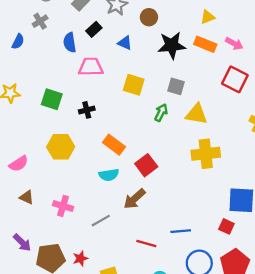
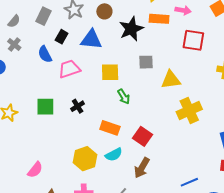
blue triangle: (125, 43) -> (91, 40), size x1.6
green arrow: (161, 113) -> (124, 97), moved, turned 140
yellow hexagon: (61, 147) -> (85, 159), moved

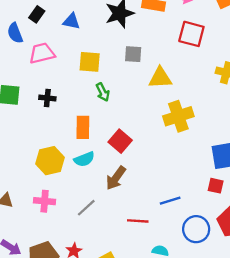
blue triangle: (91, 40) -> (71, 21), size x0.7
black cross: (78, 106) -> (47, 98), turned 32
orange rectangle: (110, 128) -> (83, 127), turned 66

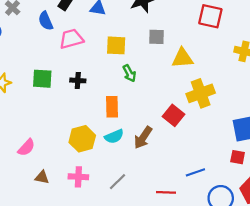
red square: (120, 141) -> (173, 115), moved
brown arrow: (116, 178) -> (143, 138), moved

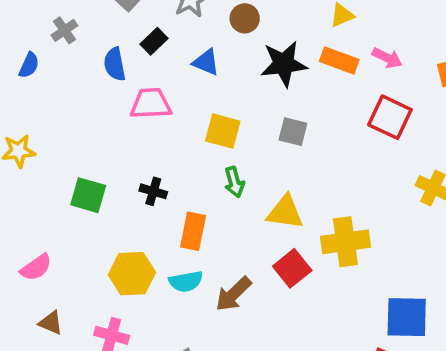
yellow triangle: (182, 58) -> (285, 212), moved
green square: (42, 79) -> (88, 195), moved
black cross: (78, 80) -> (153, 191), moved

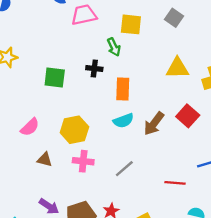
gray square: (293, 132) -> (174, 18), turned 30
green arrow: (234, 182) -> (114, 47), moved
red square: (292, 268) -> (188, 116), moved
yellow hexagon: (132, 274) -> (74, 130), moved

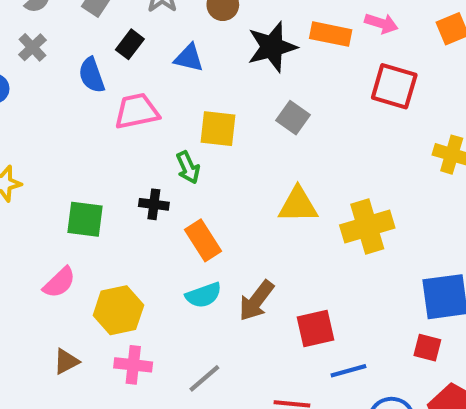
orange rectangle: (123, 89) -> (203, 240), turned -35
red square: (188, 116) -> (315, 328), moved, turned 35
pink semicircle: (30, 127) -> (59, 282), moved
brown triangle: (45, 160) -> (66, 362), turned -42

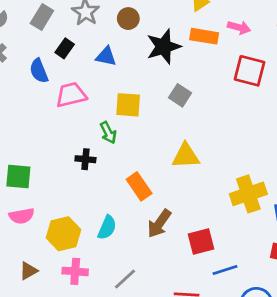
green square: (85, 219) -> (18, 176), moved
yellow cross: (367, 226) -> (248, 194), moved
orange rectangle: (203, 240) -> (139, 186), moved
pink semicircle: (59, 282) -> (22, 216), turned 35
cyan semicircle: (204, 295) -> (107, 227), moved, turned -45

